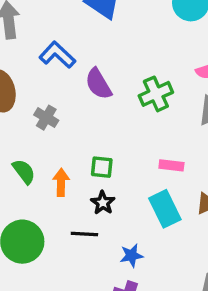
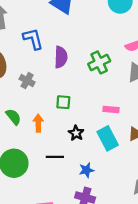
blue L-shape: (57, 55) -> (33, 39), turned 35
purple semicircle: (98, 84) -> (61, 57), turned -145
green square: (102, 167) -> (63, 102), moved
black star: (103, 203) -> (76, 133), moved

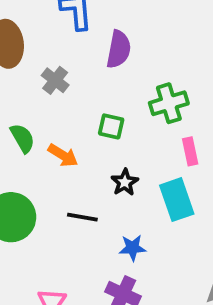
green cross: (99, 62) -> (169, 103), moved
pink rectangle: (111, 109) -> (190, 151), turned 64
orange arrow: (38, 123) -> (63, 155), turned 114

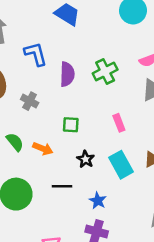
green cross: (169, 103) -> (105, 72), moved
pink rectangle: (190, 151) -> (119, 123), moved
blue star: (133, 248) -> (98, 201), turned -30

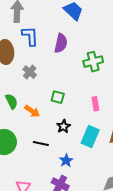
blue L-shape: (36, 54) -> (30, 36), moved
purple semicircle: (67, 74) -> (61, 43), moved
cyan rectangle: (121, 165) -> (90, 136), turned 40

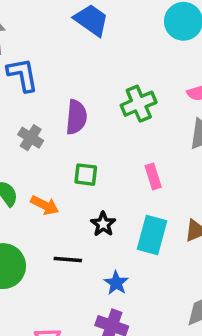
purple semicircle: (61, 43) -> (76, 117), moved

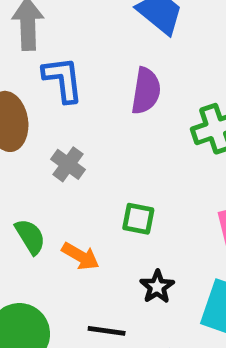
purple semicircle: (76, 117) -> (146, 91), moved

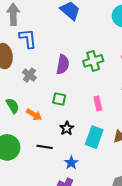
purple semicircle: (146, 91) -> (63, 64), moved

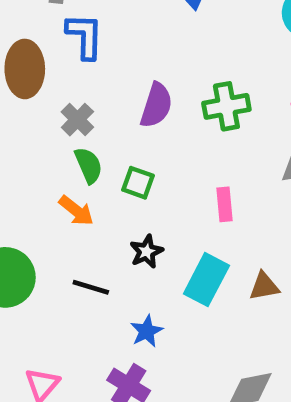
green semicircle: (13, 106) -> (89, 165), moved

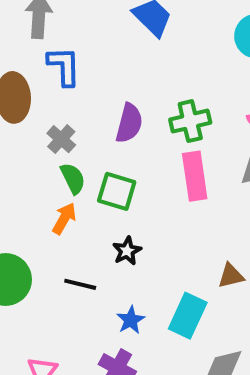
green square: (138, 183) -> (117, 191), size x1.4
pink rectangle: (224, 204) -> (195, 176), moved, size x1.6
orange arrow: (76, 211) -> (64, 218), turned -96
cyan rectangle: (206, 280) -> (188, 316), moved

